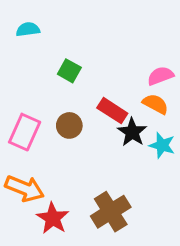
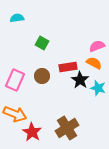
red rectangle: (112, 111) -> (68, 67), turned -42

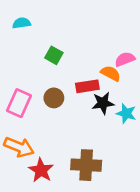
orange semicircle: (94, 63) -> (111, 73), moved
black star: (80, 80) -> (103, 103), turned 30
brown cross: (67, 128) -> (86, 165), turned 35

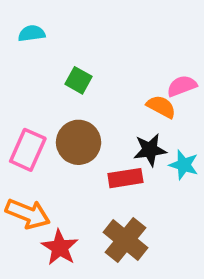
red rectangle: (87, 86) -> (125, 178), moved
brown circle: (54, 98) -> (79, 142), size x1.5
brown cross: (86, 165) -> (125, 240), turned 36

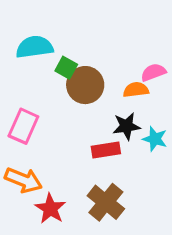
cyan semicircle: (32, 33) -> (35, 47), moved, size x1.6
orange semicircle: (161, 107) -> (136, 90), turned -35
brown circle: (79, 142) -> (85, 85), moved

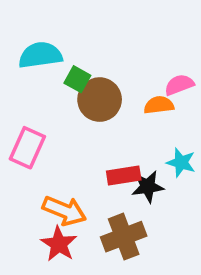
black star: (126, 126) -> (148, 187), moved
orange arrow: (23, 180) -> (64, 211), moved
brown cross: (106, 202) -> (124, 237), turned 30

